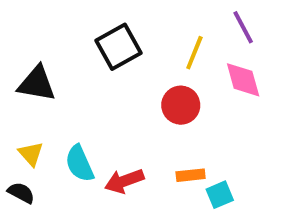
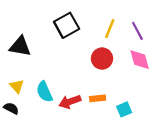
purple line: (243, 27) -> (137, 31), moved
pink diamond: (243, 80) -> (140, 60), moved
orange rectangle: (191, 175) -> (98, 98), moved

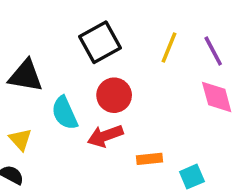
red circle: (102, 59) -> (114, 95), moved
cyan semicircle: (44, 92) -> (65, 113), moved
red arrow: (70, 102) -> (105, 136), moved

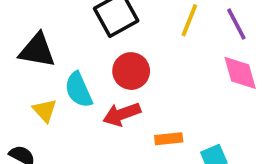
yellow triangle: (20, 139) -> (45, 110), moved

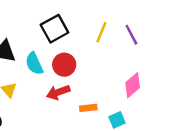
pink diamond: (240, 73) -> (133, 85), moved, turned 65
cyan semicircle: (78, 90) -> (34, 63), moved

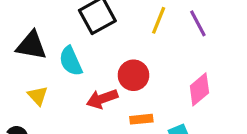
red circle: (64, 65) -> (133, 75), moved

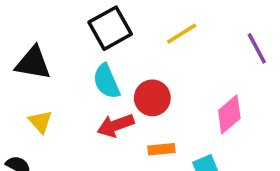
yellow line: (159, 20) -> (182, 34), turned 36
purple line: (198, 23) -> (257, 48), moved
cyan semicircle: (71, 61) -> (106, 81), moved

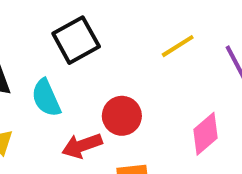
yellow line: (182, 34) -> (178, 46), moved
cyan semicircle: (106, 81) -> (46, 98), moved

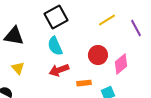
cyan semicircle: (46, 98) -> (55, 46), moved
red circle: (122, 116) -> (98, 55), moved

